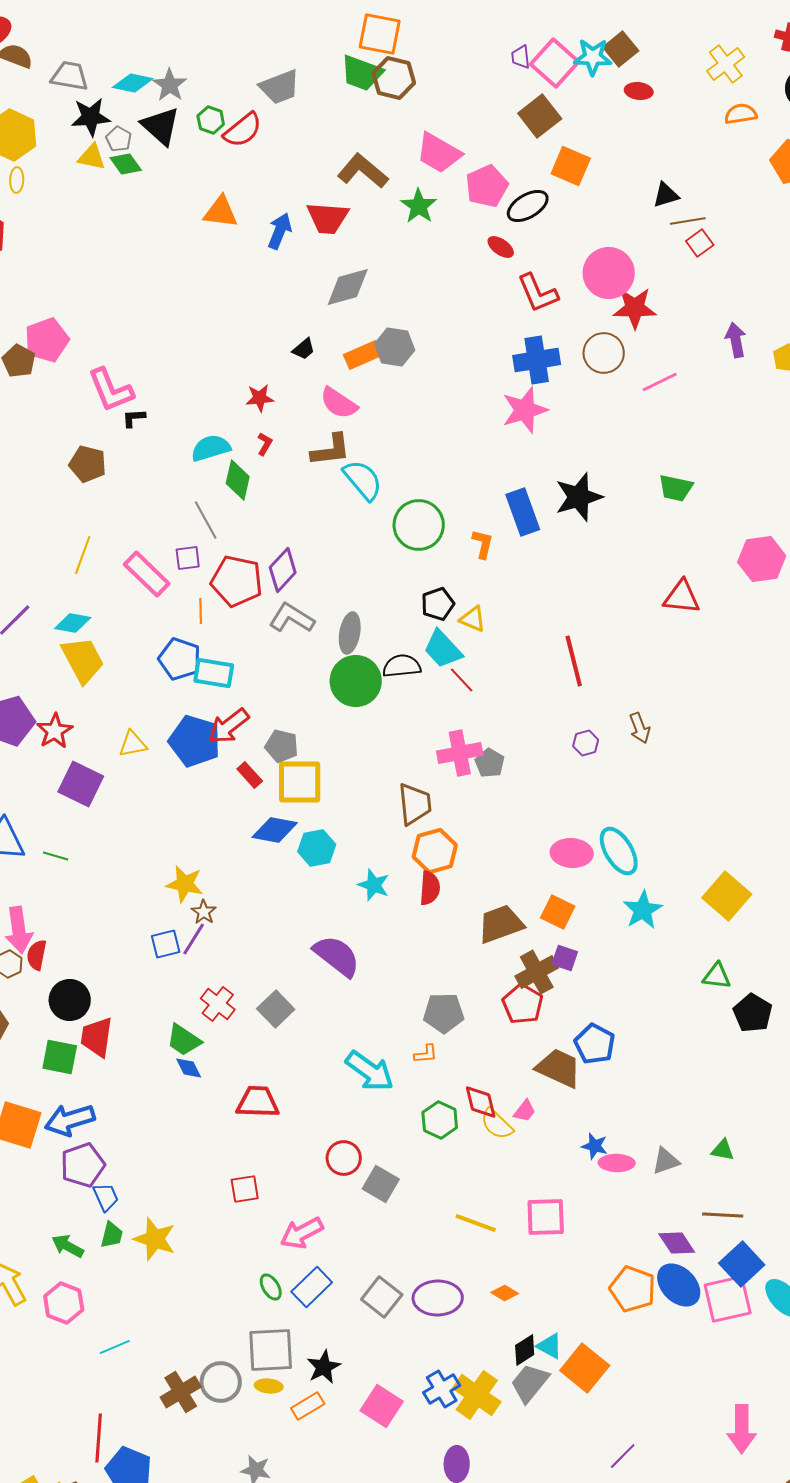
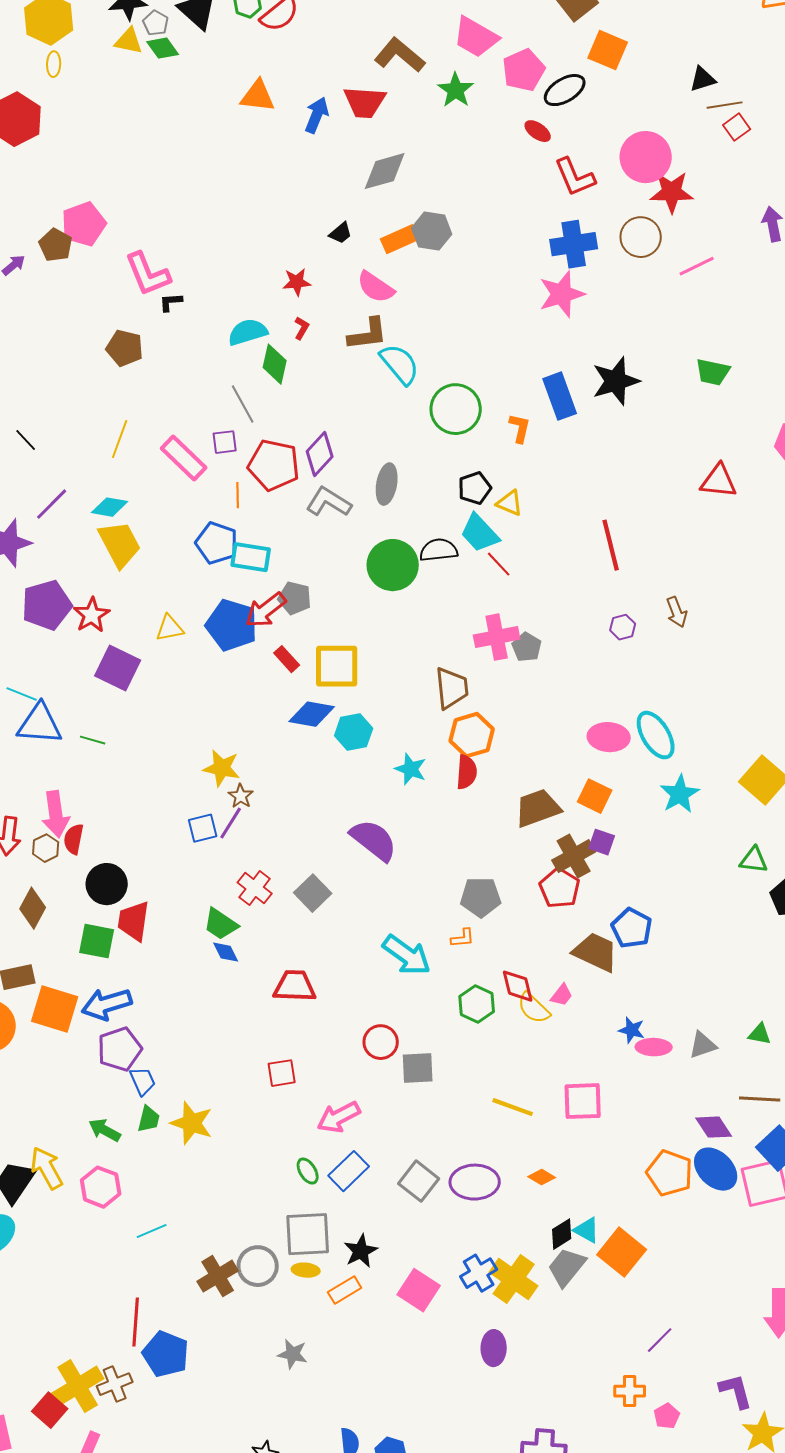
gray ellipse: (350, 633) -> (387, 484), moved
gray pentagon: (282, 746) -> (295, 598), moved
gray square: (381, 1184) -> (418, 1068), turned -33

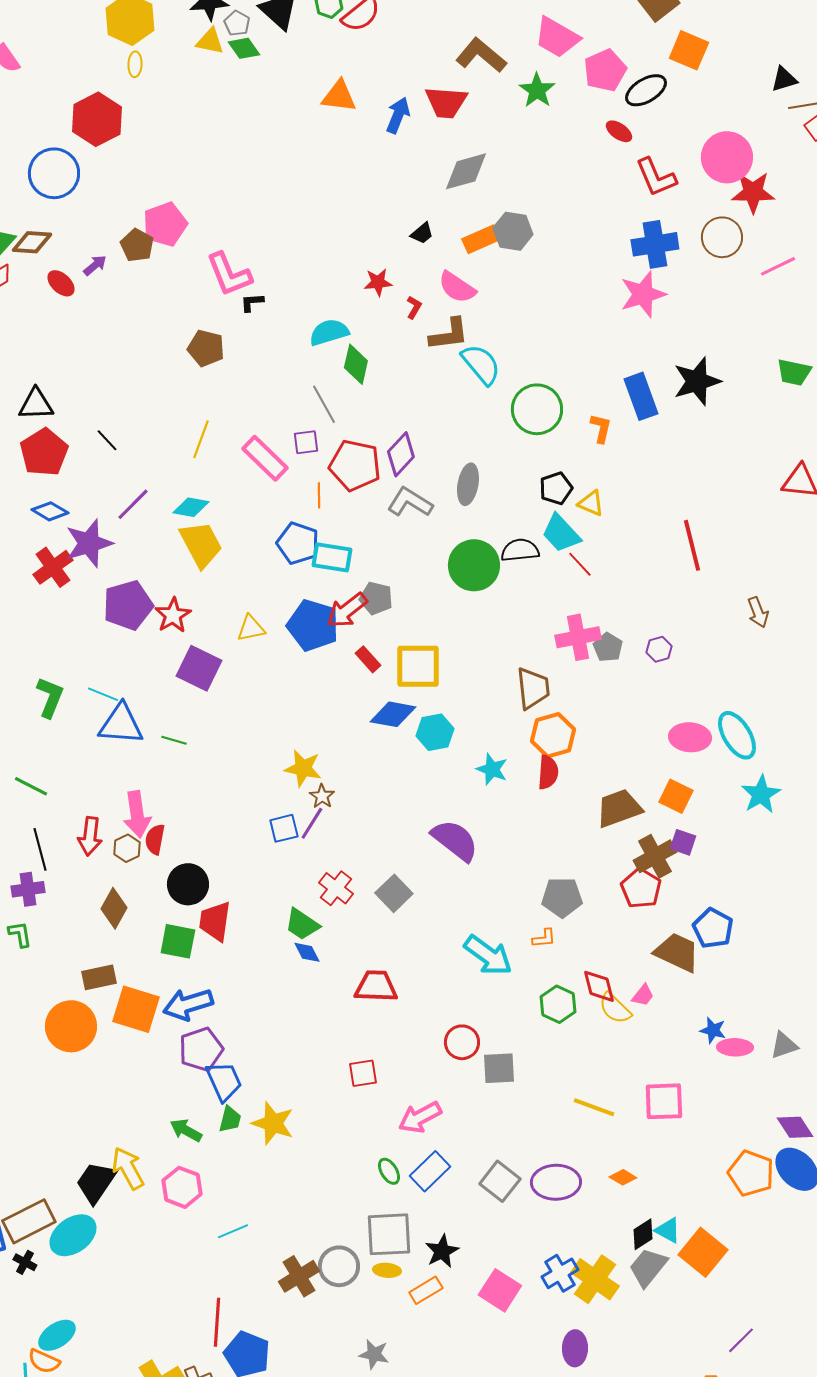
red L-shape: (302, 328) -> (414, 307), moved
purple hexagon: (623, 627) -> (659, 649), moved
blue trapezoid: (143, 1081) -> (224, 1081), size x1.4

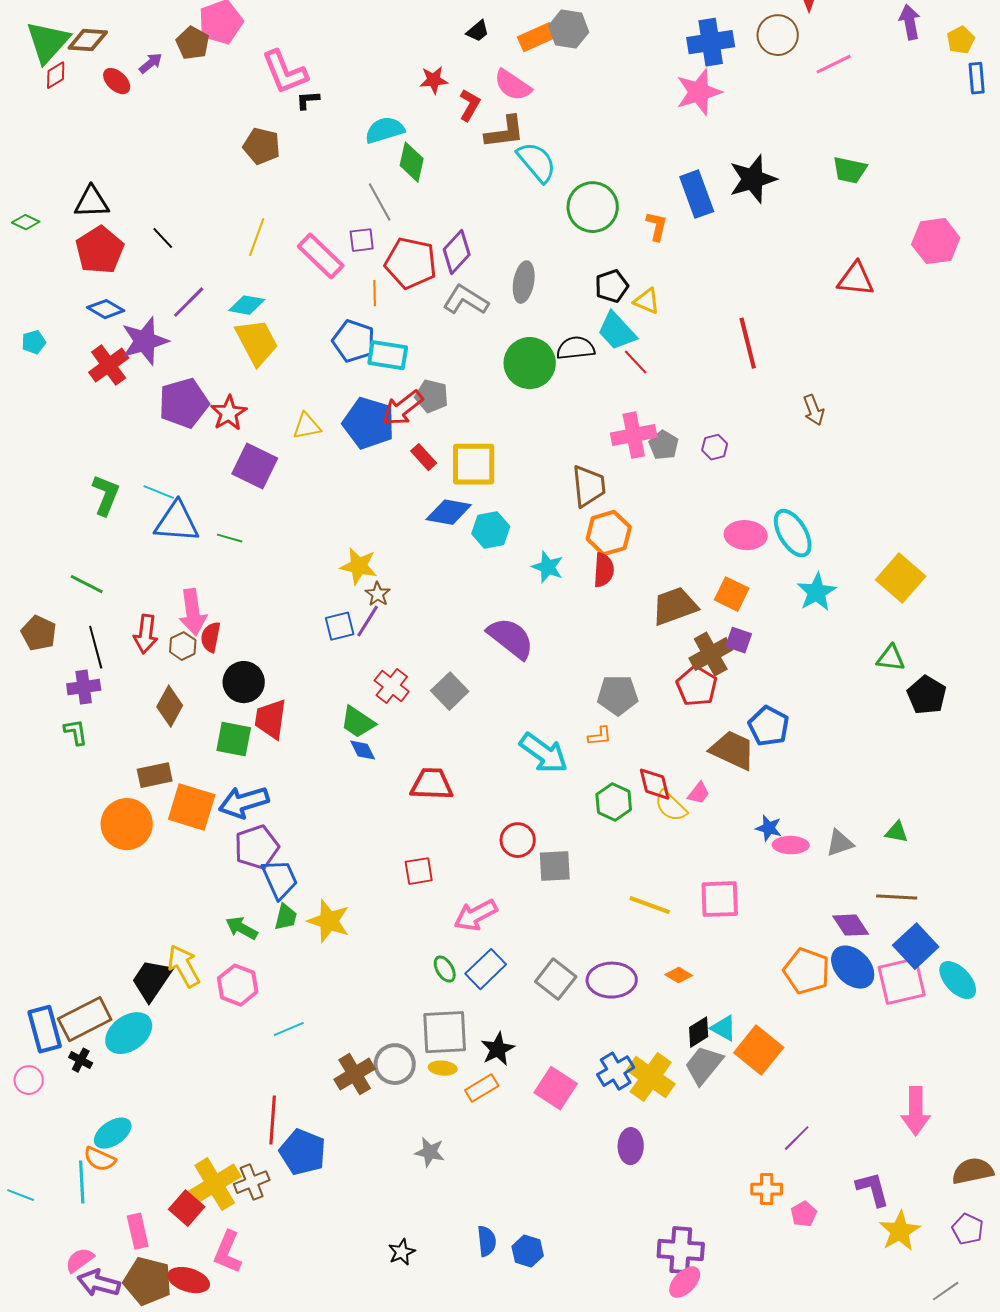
red L-shape: (414, 307) -> (470, 105), size x1.4

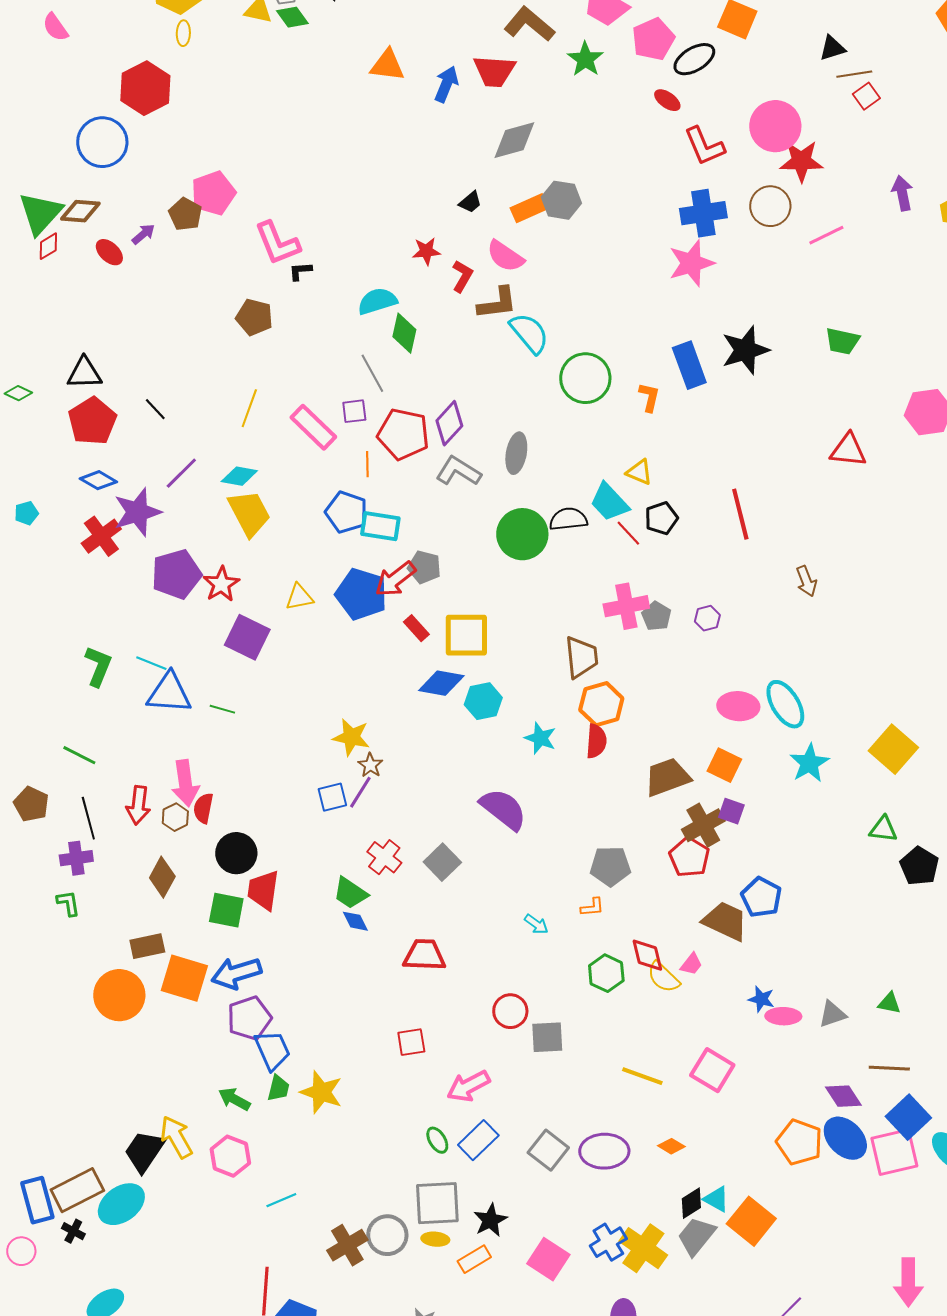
black pentagon: (612, 286) -> (661, 518), moved
cyan arrow: (544, 753) -> (536, 924), size x0.5
pink square: (720, 899) -> (712, 1070), turned 33

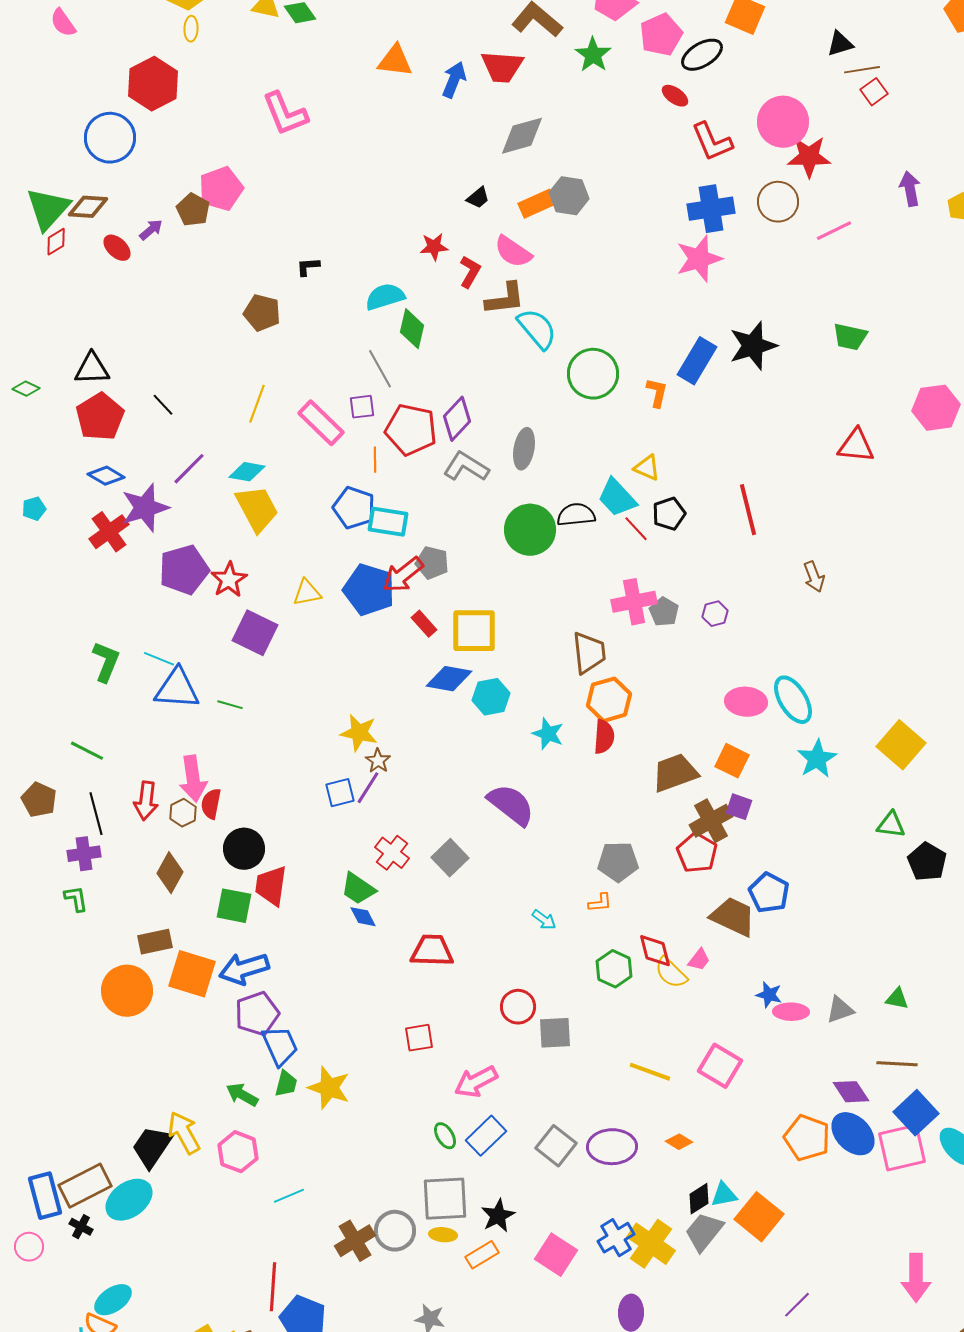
pink L-shape: (277, 243) -> (285, 114), moved
blue rectangle: (689, 365) -> (697, 361), turned 51
cyan triangle: (716, 1199) -> (724, 1195), turned -40

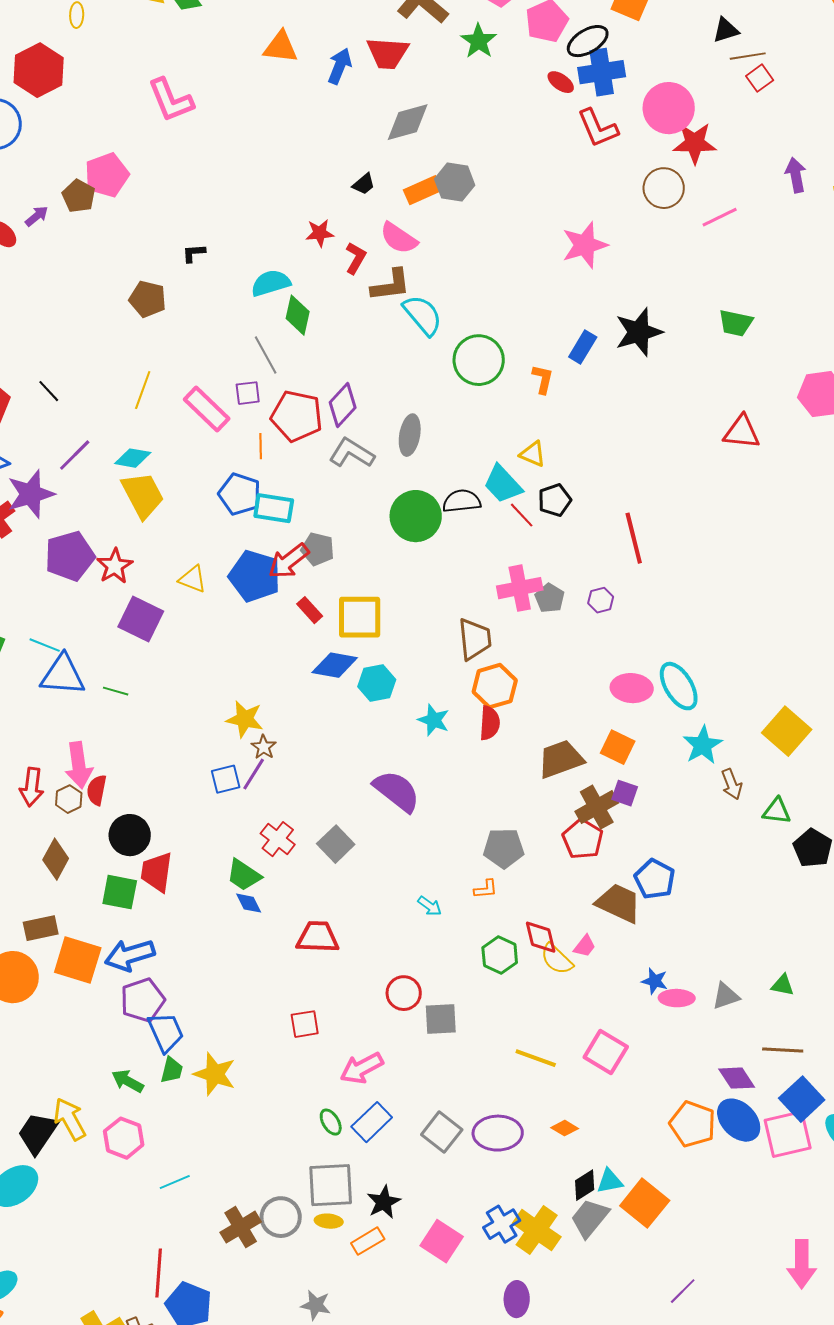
blue cross: (711, 209) -> (602, 72), moved
blue rectangle: (697, 361) -> (583, 347), size x0.7
red line: (748, 510) -> (634, 538), moved
brown arrow: (814, 577) -> (732, 784), moved
yellow triangle: (307, 593) -> (193, 579), turned 32

